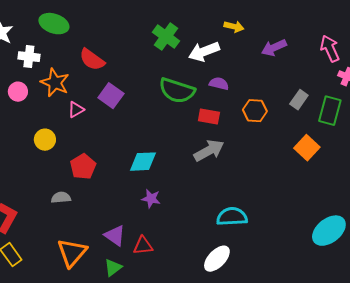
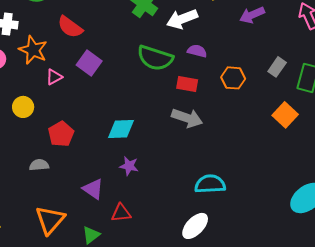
gray arrow: (209, 151) -> (187, 118), turned 48
purple triangle: (115, 236) -> (93, 189), moved

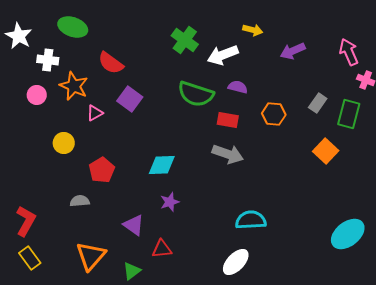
purple star: (129, 166) -> (170, 202), turned -30

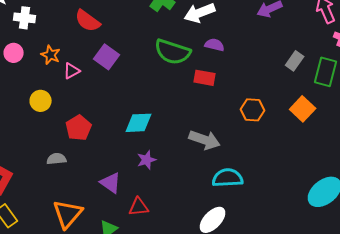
orange star: (74, 86) -> (51, 55), moved, size x0.7
orange hexagon: (274, 114) -> (253, 110), moved
gray arrow: (228, 154) -> (205, 140), moved

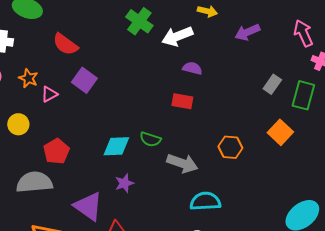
green semicircle: (173, 52) -> (150, 139), moved, size x0.6
orange hexagon: (253, 110) -> (230, 147), moved
gray semicircle: (57, 159) -> (34, 182), size x1.8
purple triangle: (111, 183) -> (88, 206), size x1.4

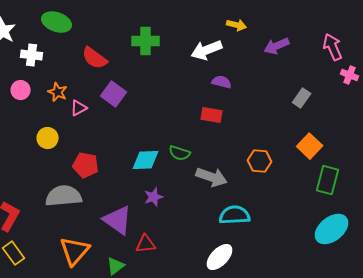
green cross: (139, 21) -> (146, 41), moved, turned -36
green rectangle: (303, 95) -> (328, 180), moved
red pentagon: (56, 151) -> (86, 165), turned -30

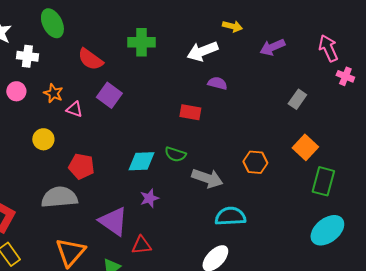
green ellipse: (57, 22) -> (52, 23), turned 44
pink triangle: (79, 108) -> (74, 109), turned 48
red rectangle: (212, 115) -> (190, 112), moved

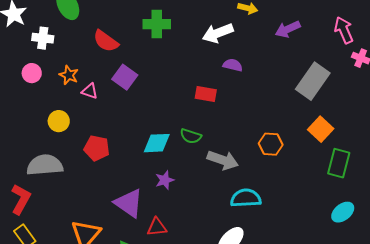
gray rectangle: (297, 99) -> (313, 81), size x1.8
gray semicircle: (59, 197) -> (45, 165), moved
cyan ellipse: (327, 230) -> (343, 212), size x0.7

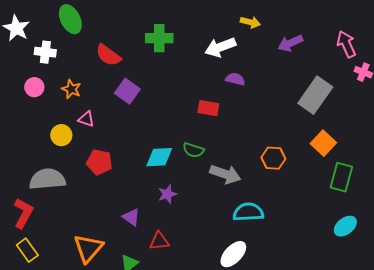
pink triangle: (90, 91) -> (86, 119), moved
purple triangle: (129, 203) -> (131, 217), size x0.6

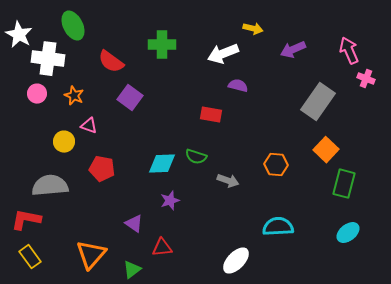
white cross: (45, 52) -> (48, 59), size x1.5
gray arrow: (225, 174) -> (228, 181), size x0.7
cyan semicircle: (248, 212) -> (278, 227), moved
red L-shape: (23, 213) -> (26, 220), turned -108

